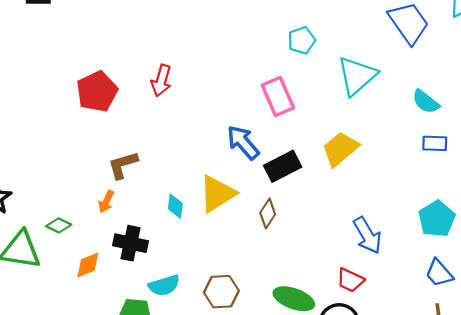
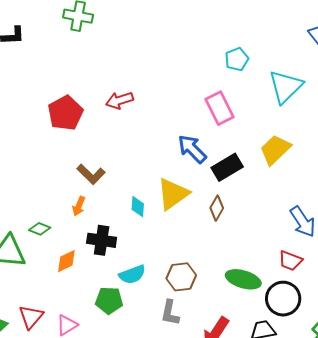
red arrow: (161, 81) -> (119, 100), turned 60
brown L-shape: (123, 165) -> (91, 174), turned -116

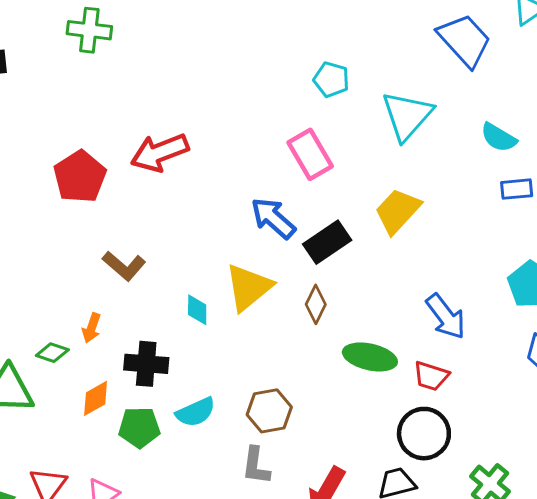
cyan pentagon: (237, 59) -> (331, 79), turned -30
red arrow: (119, 100) -> (160, 153), size x1.4
orange arrow: (79, 206) -> (92, 328), moved
green ellipse: (243, 279) -> (370, 357), moved
green pentagon: (109, 300) -> (139, 427), moved

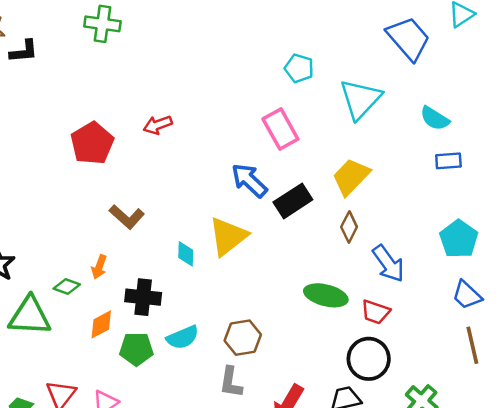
red arrow: (160, 153) -> (158, 125), size x0.6
brown diamond: (316, 304) -> (349, 227), moved

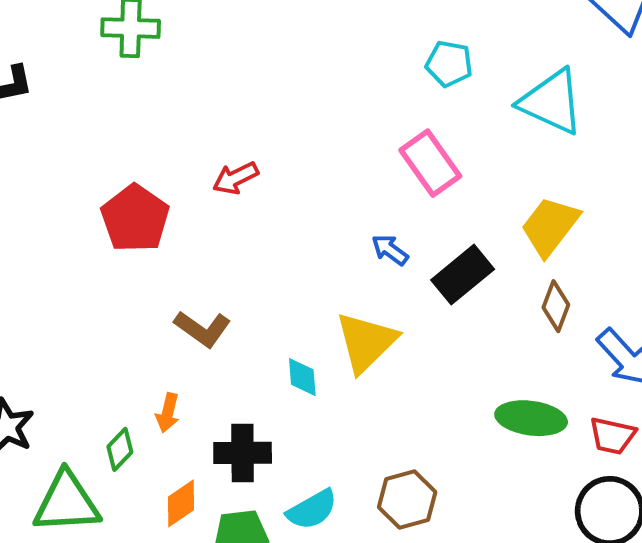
cyan triangle: (360, 99) -> (551, 102), turned -42
blue arrow: (249, 180) -> (390, 250), size x0.6
green diamond: (67, 286) -> (120, 449), turned -60

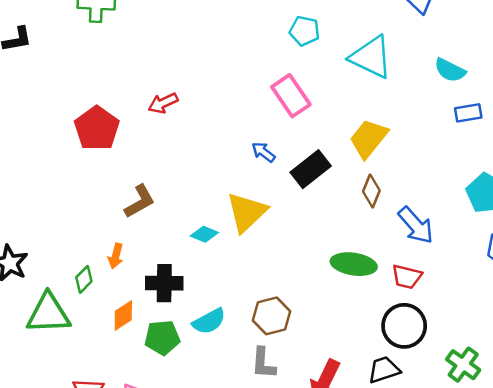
brown L-shape: (203, 329) -> (140, 201), turned -66
cyan diamond: (302, 377) -> (204, 234), turned -64

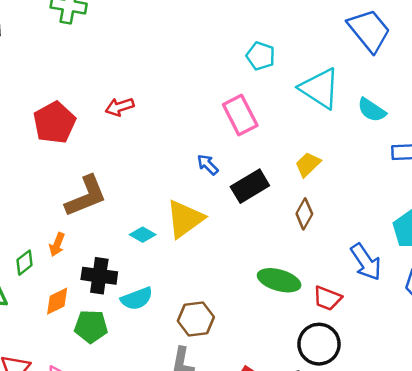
cyan semicircle: (450, 70) -> (372, 110), moved
yellow trapezoid: (369, 139) -> (308, 164), size x0.7
brown L-shape: (140, 201) -> (86, 196), size x1.4
blue arrow: (416, 225) -> (366, 262), moved
cyan semicircle: (209, 321) -> (137, 299), moved

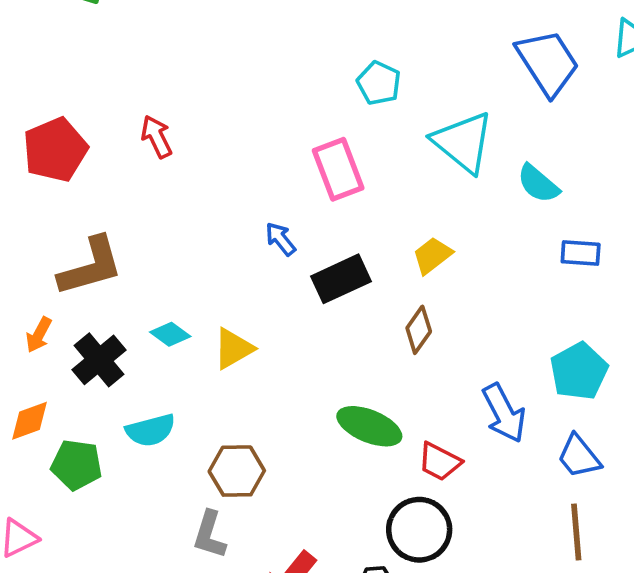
red arrow: (120, 107) -> (157, 137), turned 76
yellow triangle: (185, 219) -> (233, 349), moved, size x0.7
black cross: (99, 276) -> (99, 360), moved, turned 36

